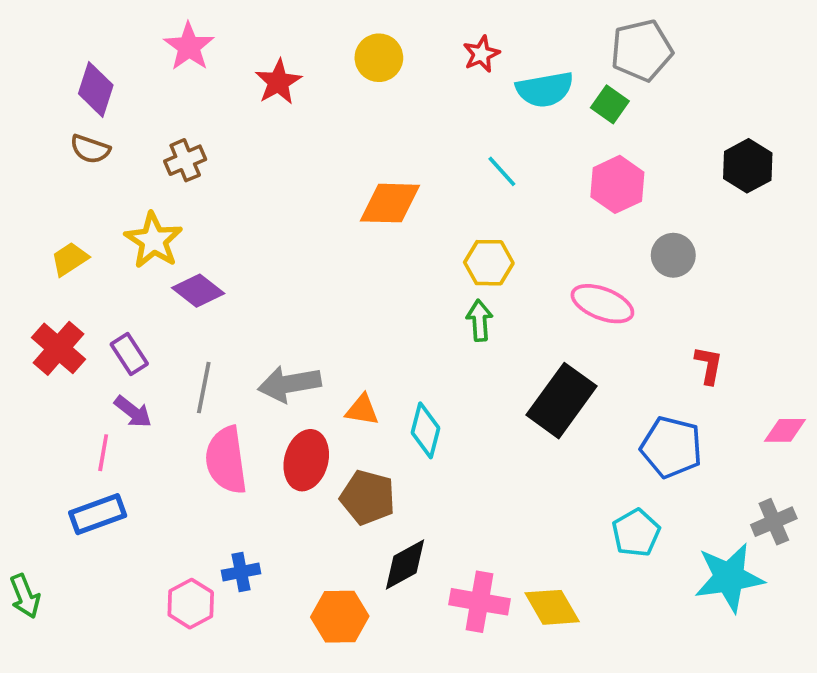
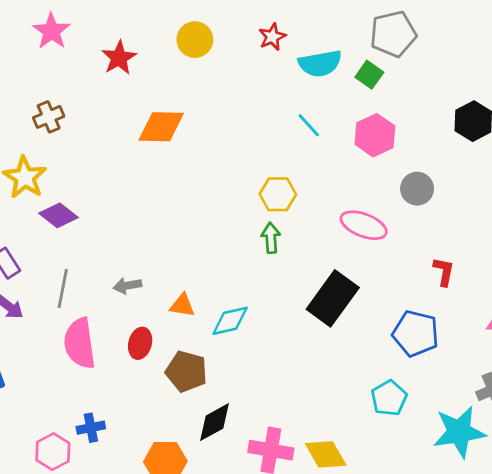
cyan line: (502, 171) -> (309, 125), moved
orange diamond: (390, 203) -> (161, 127), moved
gray arrow: (289, 384) -> (127, 286), size x0.6
cyan diamond: (425, 430) -> (230, 321), turned 63
red ellipse: (306, 460) -> (140, 343), size x0.7

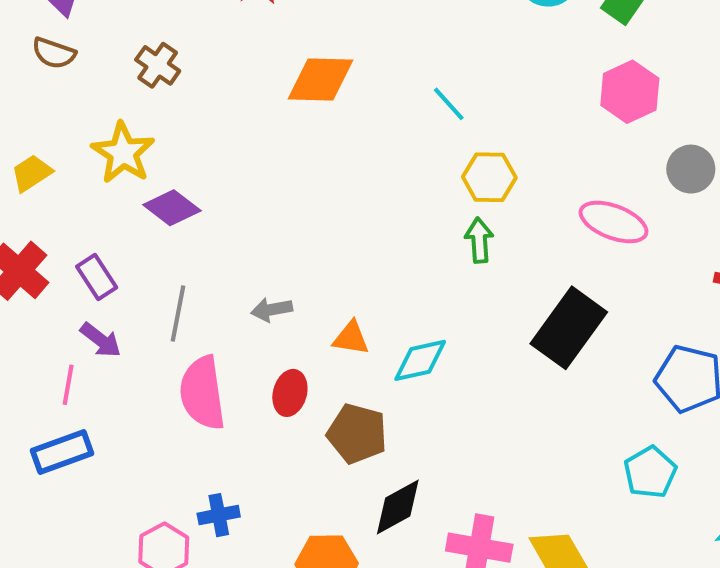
brown cross: (49, 117) -> (158, 65), turned -32
cyan line: (309, 125) -> (449, 104), moved

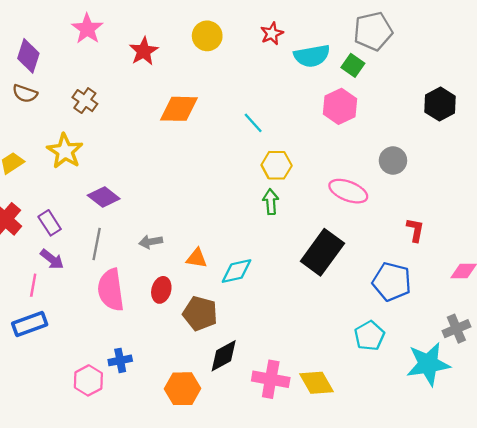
pink hexagon: (630, 92) -> (340, 106), moved
purple diamond: (172, 208) -> (104, 197), moved

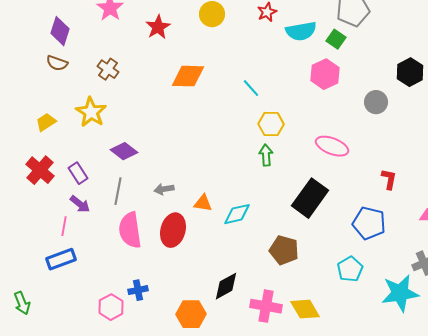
gray circle: (393, 161) -> (376, 102), moved
red ellipse: (161, 290) -> (173, 230), size x1.5
brown pentagon: (200, 313) -> (284, 250), moved

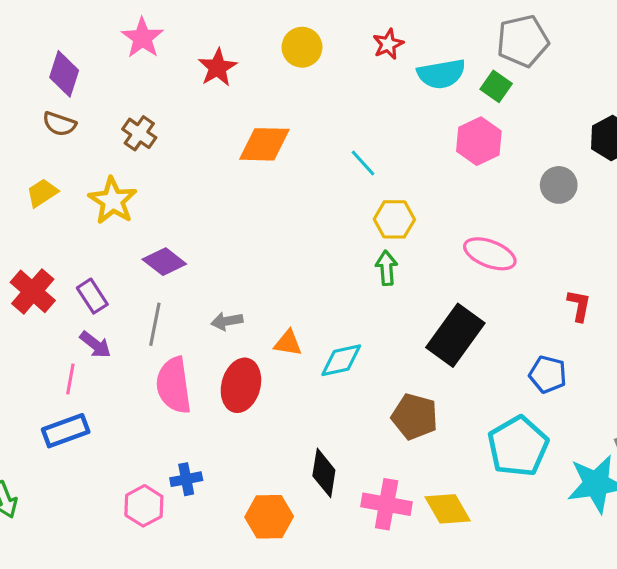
yellow trapezoid: (46, 122) -> (42, 193), moved
blue pentagon: (369, 223) -> (548, 374), size x0.7
cyan pentagon: (350, 269) -> (518, 446), size x1.5
black diamond: (226, 286) -> (324, 473), turned -52

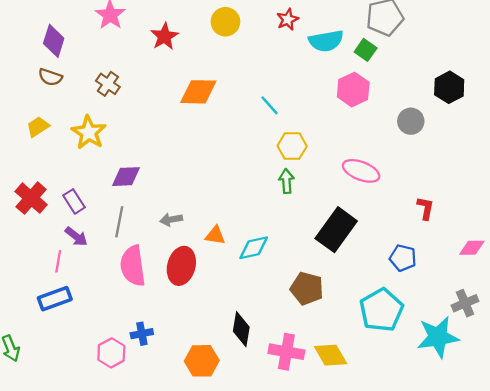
purple diamond: (164, 262) -> (126, 177), turned -40

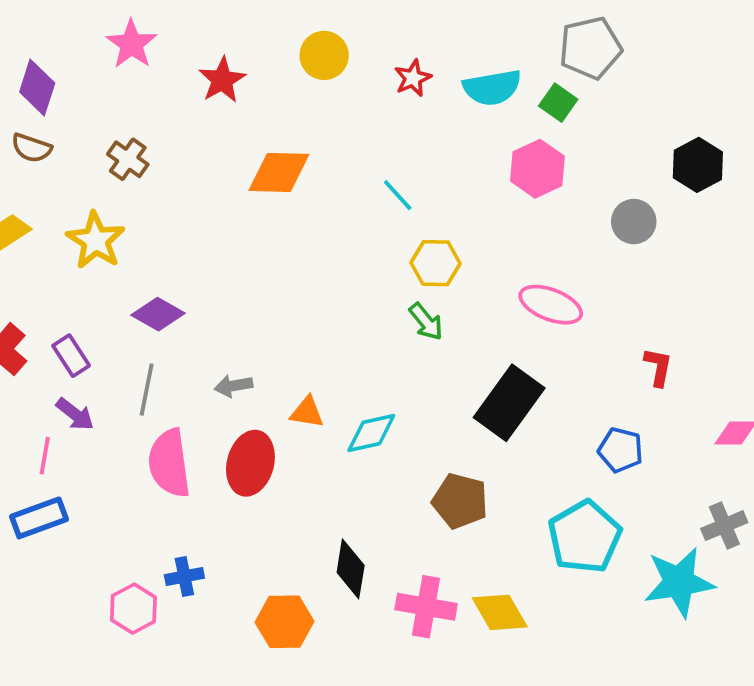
red star: (288, 19) -> (413, 78), moved
purple diamond: (126, 177) -> (158, 314), turned 32
green arrow: (286, 181) -> (426, 322), turned 145

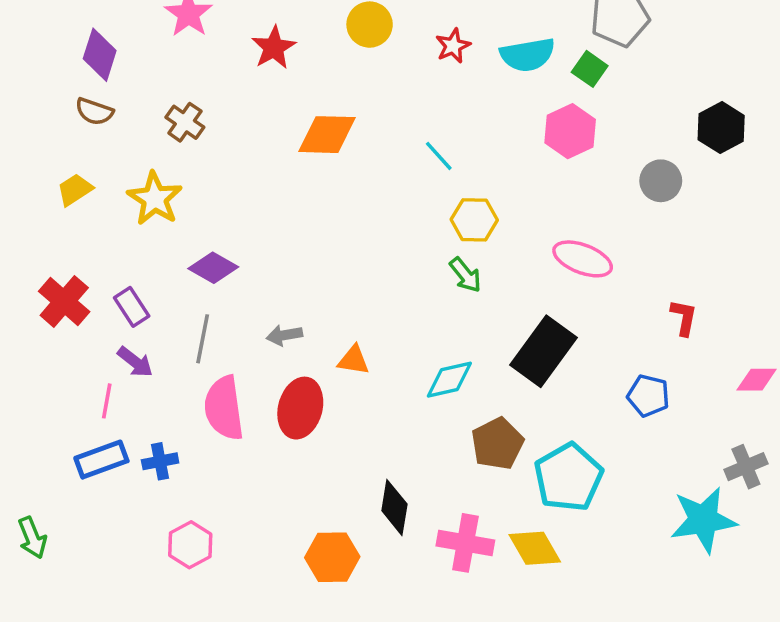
cyan diamond: (371, 433) -> (449, 380), moved
brown pentagon: (460, 501) -> (497, 444), turned 30
cyan pentagon: (585, 537) -> (568, 477), moved
blue cross: (184, 576) -> (160, 461), moved

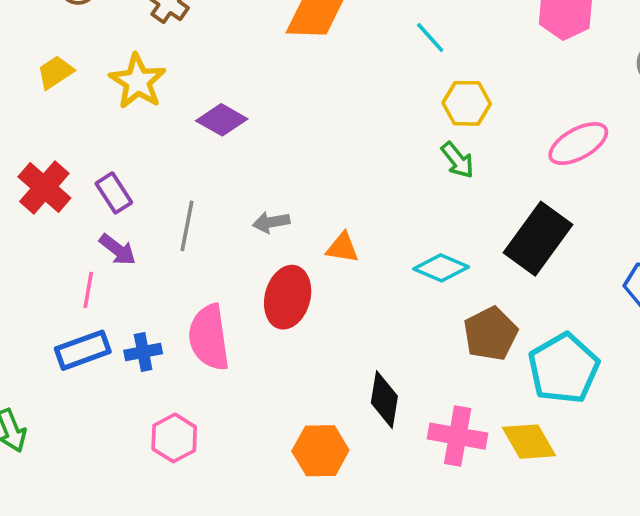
pink ellipse: (583, 259) -> (578, 144), turned -50
purple diamond: (213, 268) -> (222, 120), moved
cyan diamond: (449, 380) -> (441, 268), turned 36
pink semicircle: (224, 408) -> (209, 337), moved

